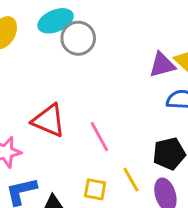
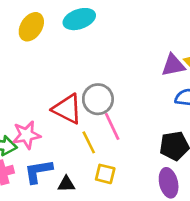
gray circle: (78, 38) -> (98, 99), moved
yellow line: (131, 180) -> (89, 142), moved

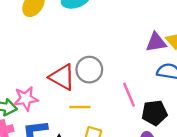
pink line: (112, 126) -> (129, 95), moved
yellow line: (89, 142) -> (80, 107), turned -66

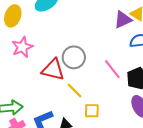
pink star: (26, 99) -> (22, 47), moved
yellow line: (80, 107) -> (74, 90), turned 60

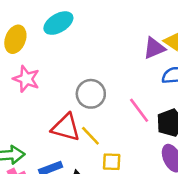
pink star: (22, 47) -> (26, 79), turned -30
red triangle: (53, 70) -> (66, 128), moved

